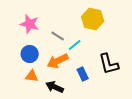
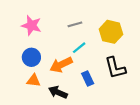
yellow hexagon: (93, 19) -> (111, 32), moved
gray line: (58, 36) -> (75, 24), moved, turned -48

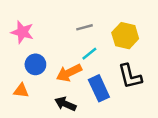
pink star: (31, 25) -> (22, 32), moved
blue rectangle: (88, 78) -> (99, 88), size x1.5
orange triangle: (34, 81) -> (21, 91), moved

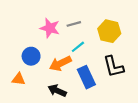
pink star: (22, 32) -> (50, 28), moved

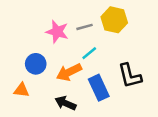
yellow hexagon: (109, 31) -> (114, 20), moved

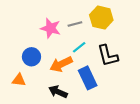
black L-shape: (130, 76) -> (108, 56), moved

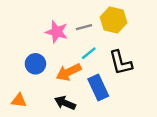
orange triangle: (19, 80) -> (19, 101), moved

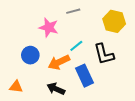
yellow hexagon: (114, 20) -> (114, 21), moved
gray line: (84, 27) -> (73, 11), moved

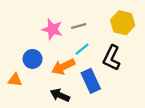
gray line: (73, 11) -> (79, 26), moved
black L-shape: (104, 54) -> (112, 58), turned 40
orange triangle: (16, 87) -> (15, 80), moved

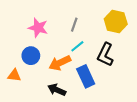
gray line: (79, 26) -> (74, 25), turned -56
pink star: (52, 29) -> (38, 28), moved

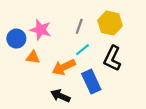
yellow hexagon: (116, 22) -> (110, 23), moved
blue circle: (31, 56) -> (16, 39), moved
orange triangle: (14, 75) -> (33, 57), moved

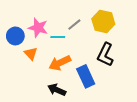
gray line: (79, 26) -> (74, 25), turned 32
cyan line: (83, 50) -> (58, 37), moved, turned 40
orange triangle: (33, 57) -> (31, 54), turned 40

